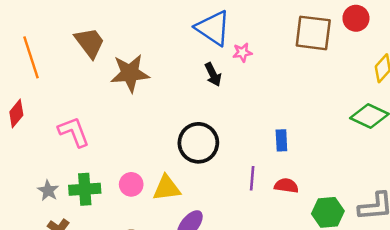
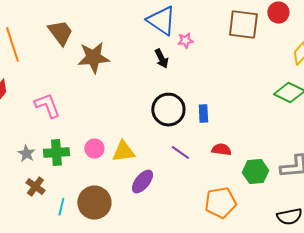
blue rectangle: (281, 140) -> (203, 114), moved
black circle: (198, 143) -> (168, 110), moved
purple line: (252, 178) -> (180, 153), moved, turned -60

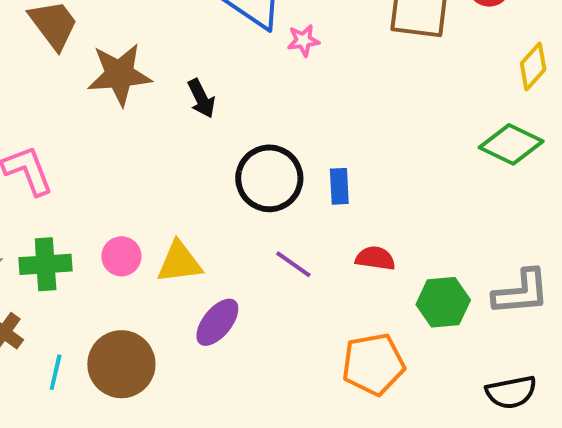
black arrow: (161, 59) -> (201, 98), moved

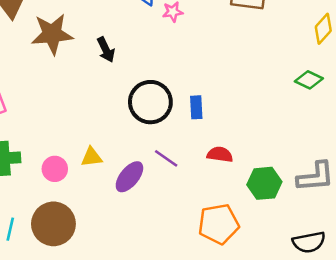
green diamond: (511, 144) -> (309, 80), size x0.7
pink circle: (121, 256) -> (55, 169), moved
yellow triangle: (179, 262) -> (91, 157), size x0.7
purple ellipse: (217, 322) -> (129, 177), moved

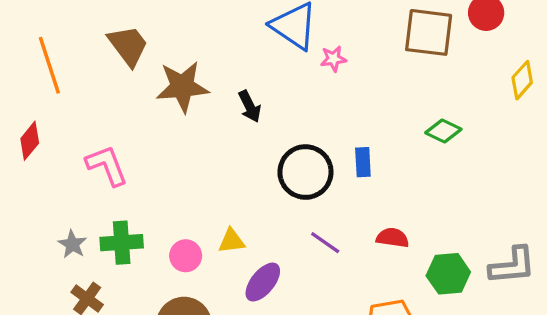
green diamond: (309, 80) -> (443, 131), moved
blue rectangle: (196, 107) -> (363, 162), moved
purple ellipse: (129, 177) -> (263, 282), moved

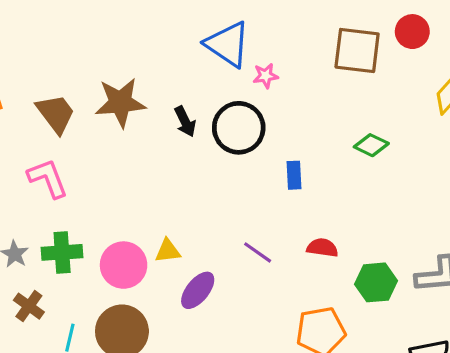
brown trapezoid: (128, 46) -> (56, 114), moved
black circle: (305, 172) -> (239, 128), moved
pink circle: (186, 256) -> (124, 265), size x1.5

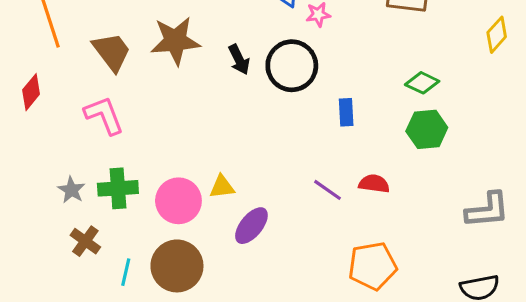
purple line: (258, 252) -> (328, 190), moved
green hexagon: (376, 282) -> (427, 129), moved

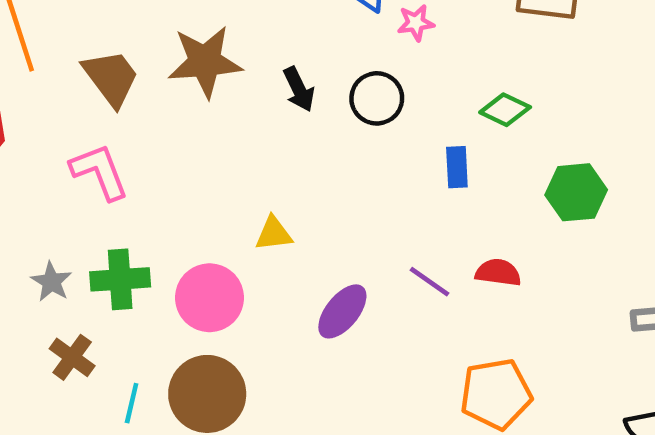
black circle: (292, 66) -> (377, 98), size x0.7
green diamond: (422, 83) -> (505, 110), moved
yellow triangle: (222, 187) -> (274, 234), moved
purple ellipse: (251, 226) -> (342, 311), moved

